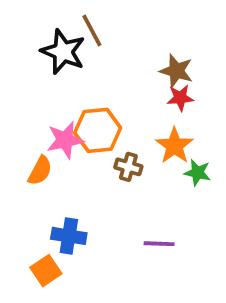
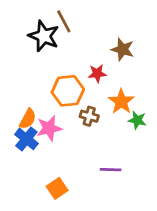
red star: (180, 98) -> (97, 73), moved
pink star: (65, 140) -> (49, 128), moved
blue cross: (69, 236) -> (26, 139), moved, turned 30
orange square: (46, 271) -> (57, 188), moved

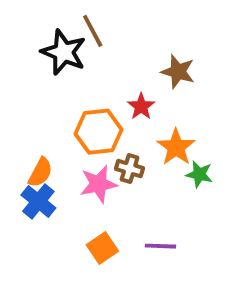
red star: (97, 73) -> (141, 106), turned -30
pink star: (49, 128) -> (98, 184), moved
orange square: (57, 188) -> (102, 248), moved

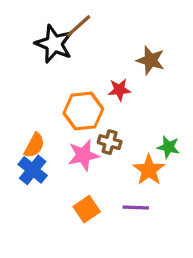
brown line: (93, 31) -> (78, 26), turned 76
red star: (141, 106) -> (119, 90), turned 30
orange star: (176, 147) -> (149, 170), moved

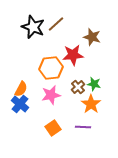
brown line: (78, 26) -> (56, 24), moved
red star: (119, 90) -> (73, 55), size x1.5
brown cross: (110, 142) -> (78, 87), moved, turned 32
green star: (169, 147) -> (94, 84), moved

